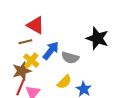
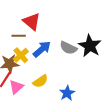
gray semicircle: (70, 58) -> (68, 48), moved
yellow semicircle: (64, 82) -> (40, 81), moved

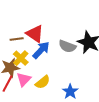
red triangle: (32, 21) -> (35, 34), moved
pink triangle: (16, 87) -> (24, 79), moved

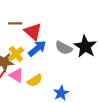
brown line: (17, 39) -> (15, 23), moved
pink triangle: (24, 79) -> (16, 75), turned -49

